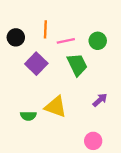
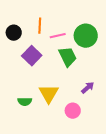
green circle: (98, 41) -> (86, 36), size x1.5
yellow triangle: (56, 107) -> (49, 94), turned 40
pink circle: (93, 141) -> (73, 111), moved

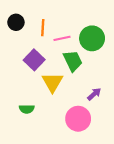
black circle: (14, 33) -> (16, 22), moved
yellow triangle: (49, 94) -> (52, 82), moved
pink circle: (73, 111) -> (78, 119), size x1.5

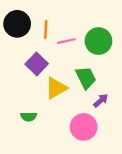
black circle: (16, 22) -> (17, 24), size x1.5
green trapezoid: (73, 61) -> (86, 78), moved
yellow triangle: (52, 82) -> (56, 88), turned 30

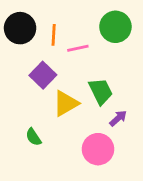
green circle: (98, 41) -> (115, 27), moved
green semicircle: (29, 117) -> (33, 137), turned 56

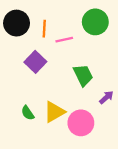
yellow triangle: (66, 103) -> (54, 112), moved
purple arrow: (118, 118) -> (106, 97), moved

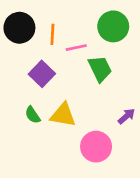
green trapezoid: (83, 75) -> (100, 69), moved
yellow triangle: (54, 112) -> (63, 115), moved, turned 40
green semicircle: (28, 113) -> (33, 115), moved

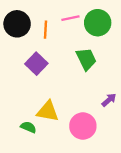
pink line: (76, 48) -> (70, 18), moved
green semicircle: (33, 115) -> (28, 127), moved, turned 147
yellow triangle: (63, 115) -> (48, 111), moved

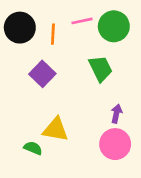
purple arrow: (109, 100) -> (116, 114), moved, turned -35
pink circle: (83, 126) -> (115, 144), moved

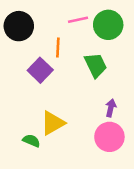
orange line: (53, 34) -> (58, 47), moved
yellow triangle: (56, 130) -> (53, 123), turned -40

